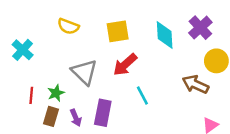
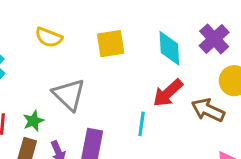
red arrow: (125, 65) -> (168, 93), moved
cyan line: (142, 95) -> (142, 124), turned 36

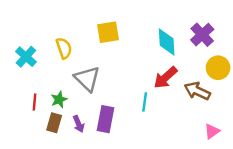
yellow semicircle: (49, 37) -> (64, 48), moved, turned -130
yellow square: (111, 44) -> (108, 32), moved

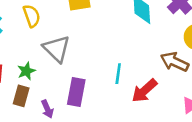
red arrow: (165, 77) -> (144, 91), moved
purple arrow: (79, 124) -> (47, 109), moved

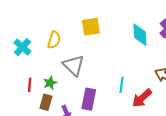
yellow semicircle: (32, 16) -> (54, 40), turned 36

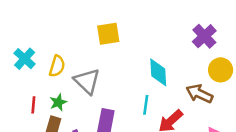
cyan diamond: (140, 35) -> (158, 72), moved
yellow semicircle: (54, 40) -> (57, 66), moved

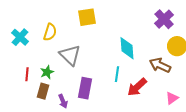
yellow semicircle: (57, 66) -> (50, 32), moved

